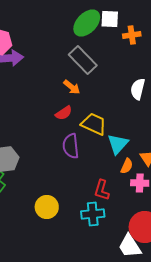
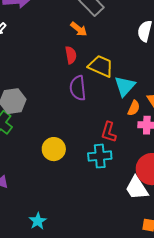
red semicircle: (64, 113) -> (71, 55), turned -66

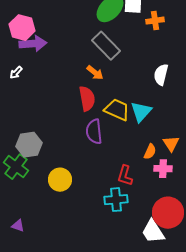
red semicircle: (71, 55) -> (87, 99), size x1.4
cyan triangle: (125, 86) -> (141, 112), moved
yellow circle: (54, 149) -> (60, 180), moved

